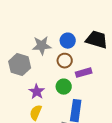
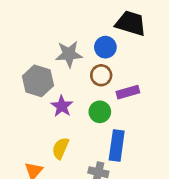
black trapezoid: (97, 40) -> (131, 23), moved
purple star: (37, 92) -> (62, 106), moved

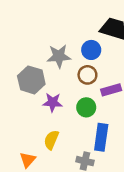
purple star: (62, 106) -> (53, 102), turned -30

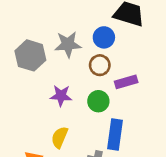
gray hexagon: (31, 80) -> (30, 55), moved

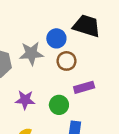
blue circle: (104, 37) -> (56, 38), moved
brown circle: (100, 65) -> (66, 61), moved

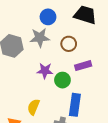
blue circle: (56, 38) -> (48, 17), moved
purple star: (25, 100) -> (45, 71), moved

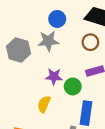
brown circle: (69, 44) -> (90, 42), moved
yellow semicircle: (34, 107) -> (44, 104), moved

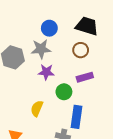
purple star: (54, 77) -> (46, 72), moved

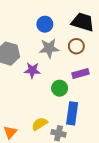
gray star: (41, 49) -> (49, 48), moved
purple star: (46, 72) -> (32, 70), moved
yellow semicircle: (37, 108) -> (40, 124), moved, turned 35

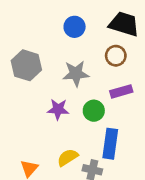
gray star: (49, 48) -> (76, 74), moved
purple star: (32, 70) -> (58, 109), moved

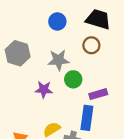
purple rectangle: (121, 91) -> (98, 94), moved
green circle: (94, 111) -> (73, 79), moved

